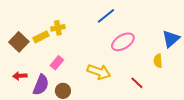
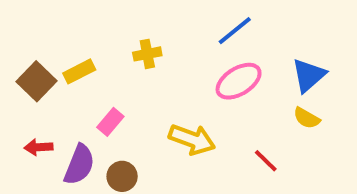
blue line: (106, 16) -> (235, 31), moved
yellow cross: (58, 28) -> (147, 54), moved
blue triangle: (171, 39) -> (309, 75), moved
yellow semicircle: (158, 61) -> (307, 118), turned -56

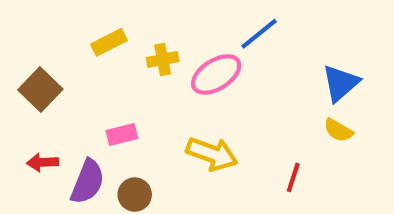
yellow rectangle: (79, 71) -> (109, 42), moved
pink ellipse: (239, 81) -> (216, 75), moved
pink rectangle: (110, 122) -> (122, 135), turned 36
red line: (266, 161) -> (293, 177), turned 64

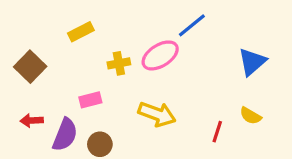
yellow cross: (163, 59) -> (119, 63), moved
yellow semicircle: (338, 130) -> (251, 116), moved

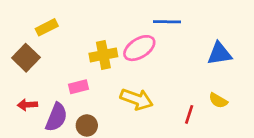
blue line: (192, 25) -> (167, 22), turned 40
yellow rectangle: (81, 32) -> (47, 27), moved
blue triangle: (252, 62) -> (220, 54), turned 32
yellow cross: (119, 63) -> (103, 55), size x1.4

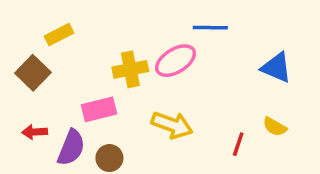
blue triangle: (220, 54) -> (276, 68), turned 32
pink rectangle: (79, 87) -> (99, 109), size x1.4

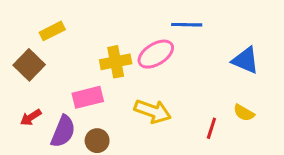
red arrow: (35, 132) -> (31, 117), turned -30

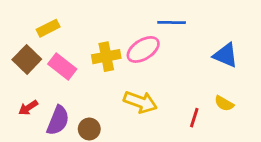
pink rectangle: (88, 97) -> (62, 67), moved, turned 52

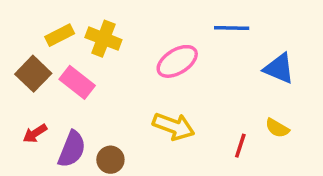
blue line: (172, 23) -> (232, 28), moved
yellow cross: (106, 57) -> (103, 39), moved, turned 32

